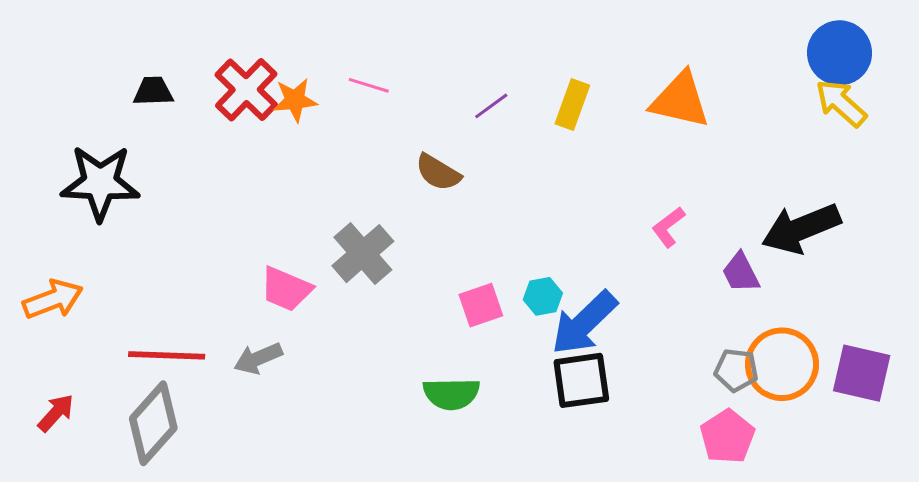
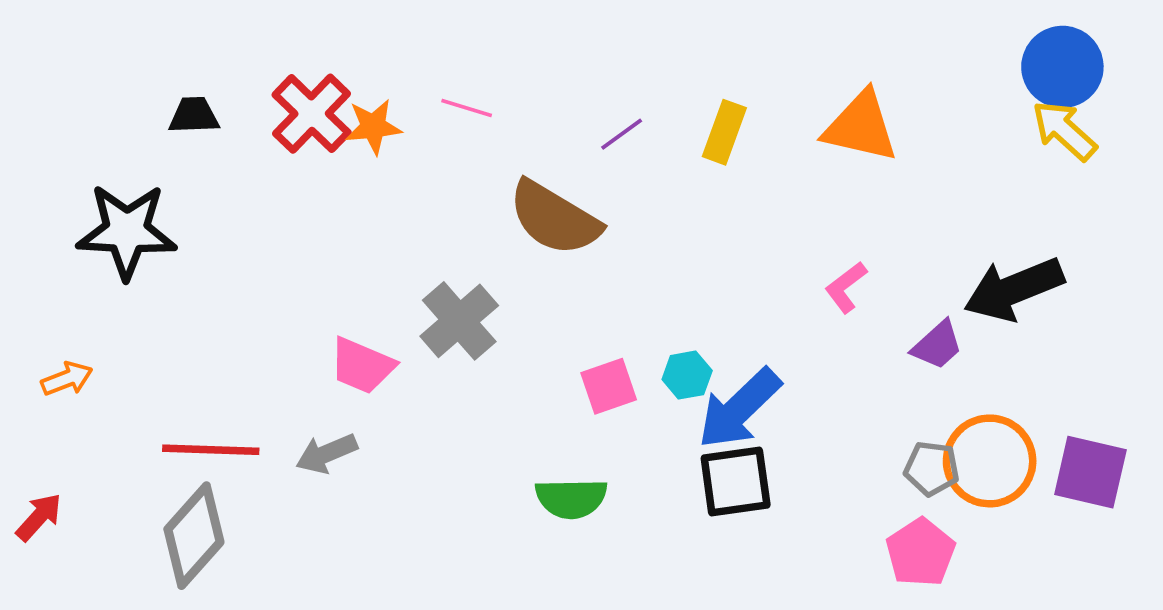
brown semicircle: (438, 172) -> (554, 218), size x1.6
purple trapezoid: (741, 273) -> (937, 345), turned -105
orange arrow: (53, 299) -> (67, 379), size x0.7
red arrow: (56, 413) -> (39, 517), moved

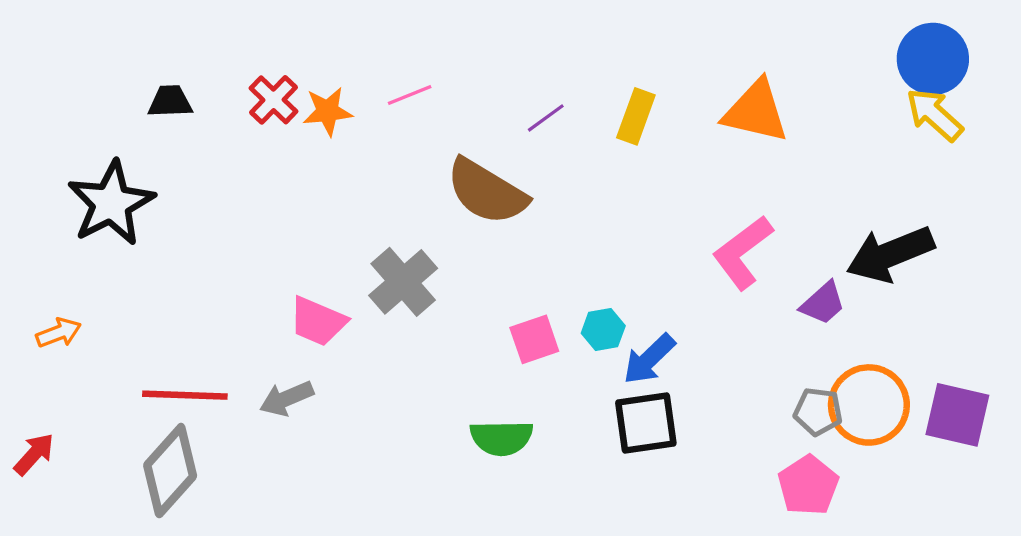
pink line: (467, 108) -> (410, 95), turned -39
red cross: (312, 114) -> (273, 100), size x0.7
black star: (127, 231) -> (111, 203), turned -30
pink L-shape: (846, 287) -> (743, 252), size x1.6
blue arrow: (739, 409) -> (649, 359), size x0.7

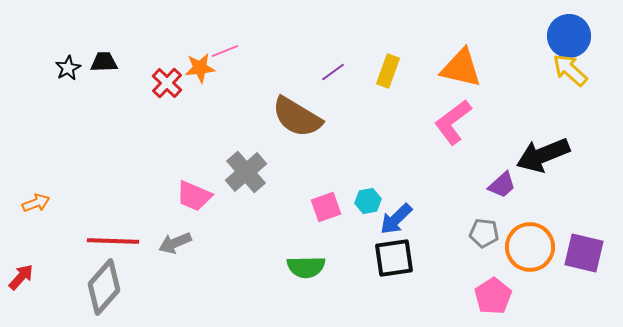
pink line: (410, 95) -> (225, 51), moved
red cross: (273, 100) -> (167, 83), moved
black star: (111, 203) -> (68, 68), moved, size x0.5
pink L-shape: (743, 252) -> (453, 122), moved
gray pentagon: (818, 412) -> (484, 233), moved

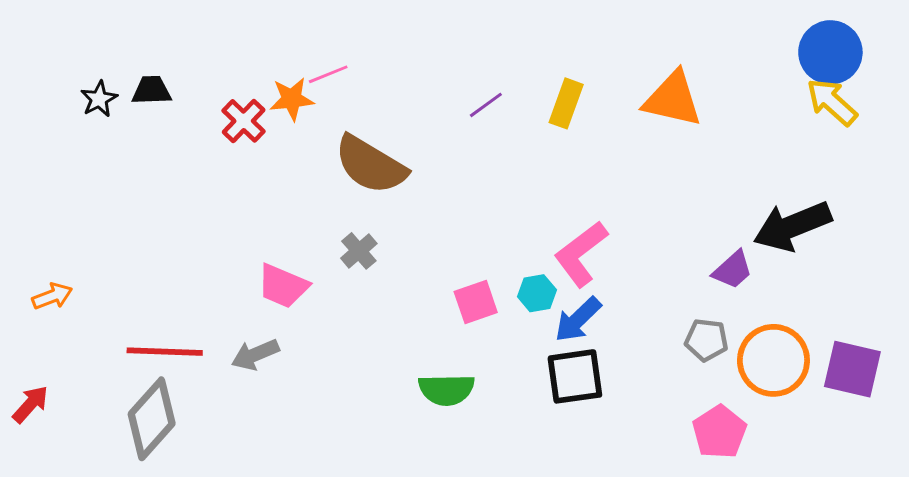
brown semicircle: (297, 117) -> (371, 165), moved
pink L-shape: (453, 122) -> (581, 254), moved
gray cross: (246, 172) -> (359, 251), size x0.6

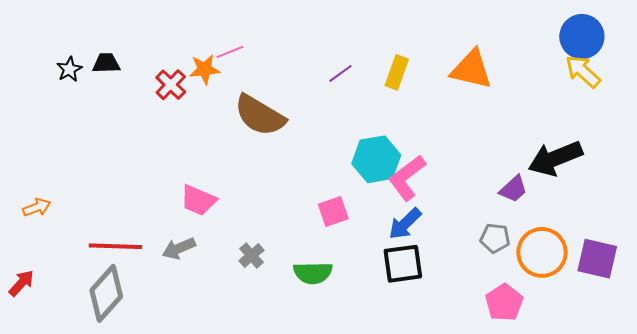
gray cross: (359, 251) -> (252, 255), moved
cyan hexagon: (537, 293) -> (376, 159), moved, size x1.8

